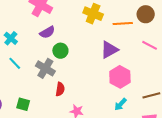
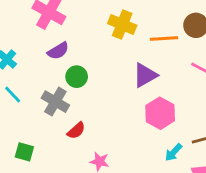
red semicircle: (60, 89) -> (76, 131), turned 40
cyan arrow: (120, 104) -> (174, 152), moved

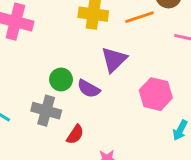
purple semicircle: (58, 51) -> (89, 89), moved, turned 75
purple triangle: (145, 75) -> (114, 60), moved

